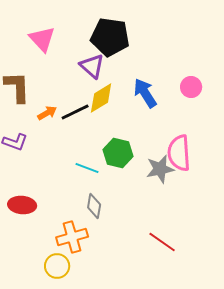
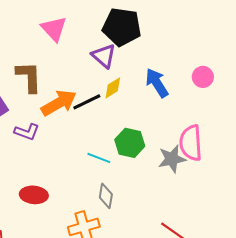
yellow diamond: (101, 98) -> (113, 88), size x0.7
orange arrow: (47, 113) -> (59, 103), size x1.8

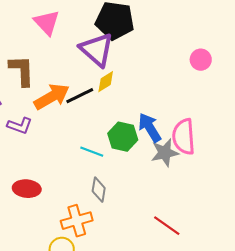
purple triangle: (104, 56) -> (97, 50), size x1.4
pink circle: (203, 77) -> (201, 60), moved
blue arrow: (157, 83) -> (150, 128), moved

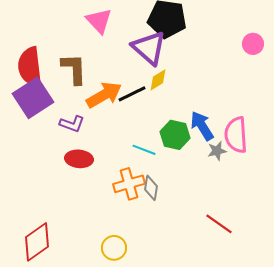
pink circle: (201, 60) -> (253, 44), moved
gray star: (165, 153) -> (217, 151), size x0.7
red ellipse: (27, 189) -> (79, 159), moved
orange cross: (77, 221) -> (129, 184), moved

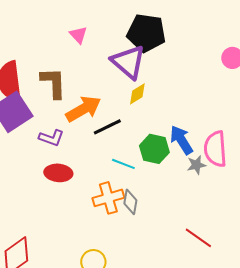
pink triangle: (99, 21) -> (78, 35), size x0.7
black line: (132, 94) -> (107, 127), moved

